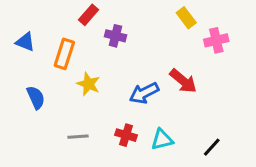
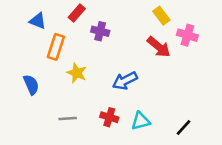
pink cross: (216, 40) -> (187, 35), turned 30
blue triangle: (25, 42) -> (38, 21), moved
red arrow: (183, 81) -> (159, 47), moved

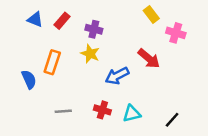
red rectangle: (77, 13) -> (62, 21), moved
orange rectangle: (56, 47) -> (52, 62), moved
red arrow: (159, 47) -> (149, 59), moved
yellow star: (77, 73) -> (90, 54), moved

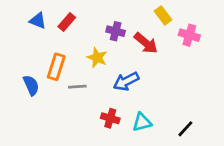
purple cross: (94, 29) -> (116, 31), moved
red arrow: (149, 59) -> (146, 43), moved
gray line: (63, 111) -> (77, 87), moved

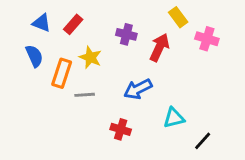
red arrow: (146, 43) -> (159, 47), turned -105
yellow star: (97, 58) -> (90, 57), moved
blue semicircle: (31, 85) -> (34, 56), moved
cyan triangle: (142, 122) -> (174, 118), moved

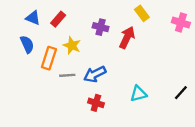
pink cross: (207, 39) -> (181, 23), moved
blue arrow: (138, 89) -> (95, 74), moved
black line: (203, 141) -> (181, 93), moved

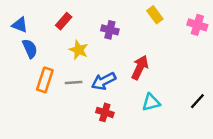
blue triangle: (33, 18) -> (20, 25), moved
red arrow: (127, 37) -> (140, 67), moved
orange rectangle: (49, 58) -> (45, 80), moved

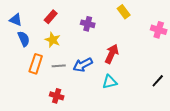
pink cross: (197, 25) -> (159, 30), moved
yellow star: (79, 50) -> (53, 40), moved
cyan triangle: (151, 102) -> (110, 82), moved
red cross: (105, 112) -> (57, 96), moved

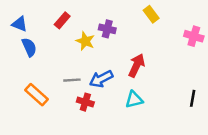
yellow star: (53, 40) -> (85, 41), moved
orange rectangle: (36, 64) -> (37, 95), moved, turned -66
black line: (158, 81) -> (193, 98), turned -32
red cross: (57, 96) -> (85, 102), moved

